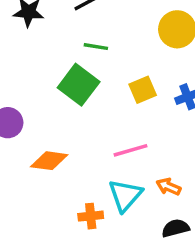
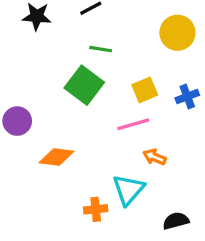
pink line: (130, 150) -> (133, 124), moved
orange arrow: (169, 187) -> (155, 157), moved

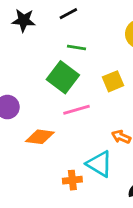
pink line: (133, 124) -> (76, 110), moved
cyan triangle: (128, 190) -> (99, 164), turned -40

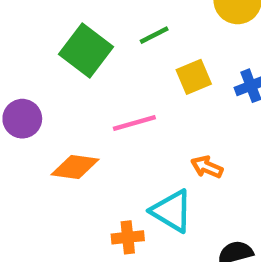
green line: (76, 47) -> (154, 35), moved, turned -36
green square: (63, 77) -> (86, 51), moved

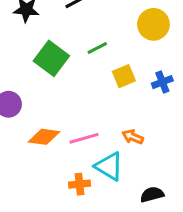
pink line: (134, 123) -> (84, 138), moved

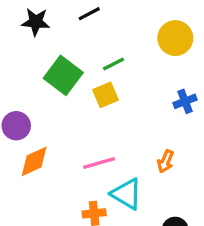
yellow square: (124, 76) -> (105, 95), moved
orange diamond: (44, 137) -> (34, 161), moved, turned -32
orange arrow: (133, 137) -> (166, 161), moved, turned -90

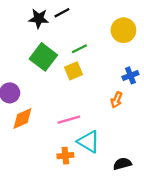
black star: (36, 22) -> (39, 19), moved
orange arrow: (166, 161) -> (117, 100), moved

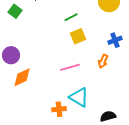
green square: (43, 57) -> (15, 11), moved, size x0.6
yellow square: (74, 71) -> (78, 36), moved
pink line: (69, 120) -> (70, 67), moved

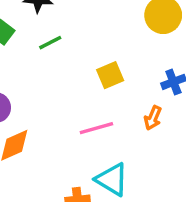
green line: (71, 17) -> (50, 43), moved

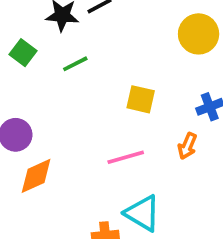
yellow square: (110, 75) -> (141, 99), turned 36

